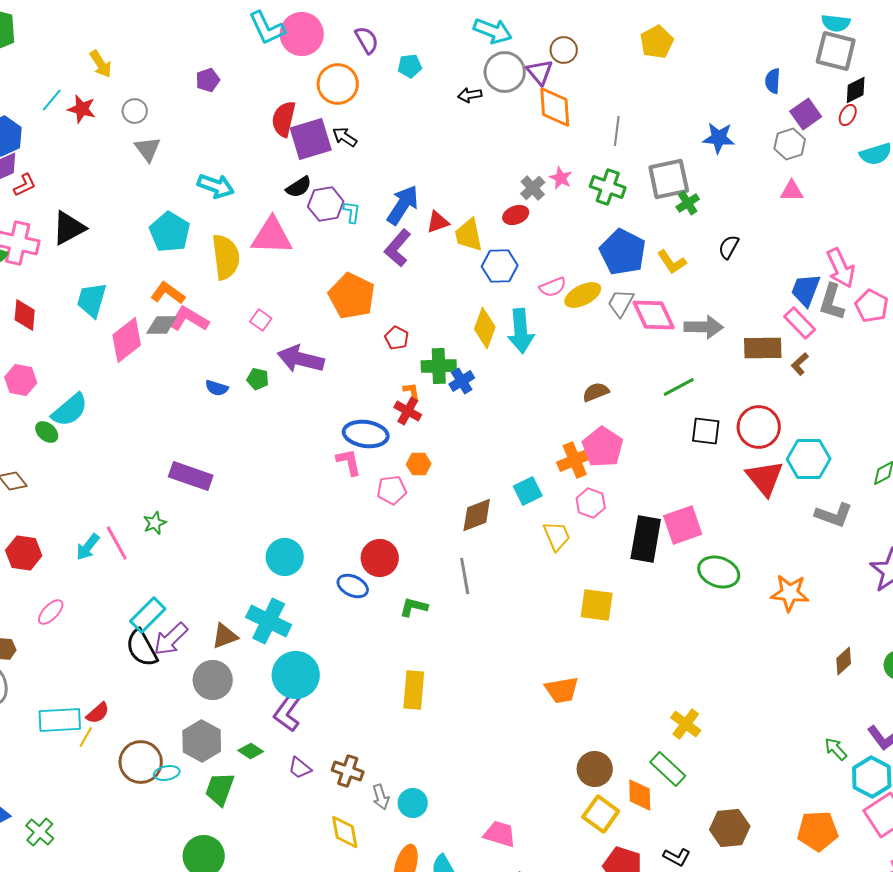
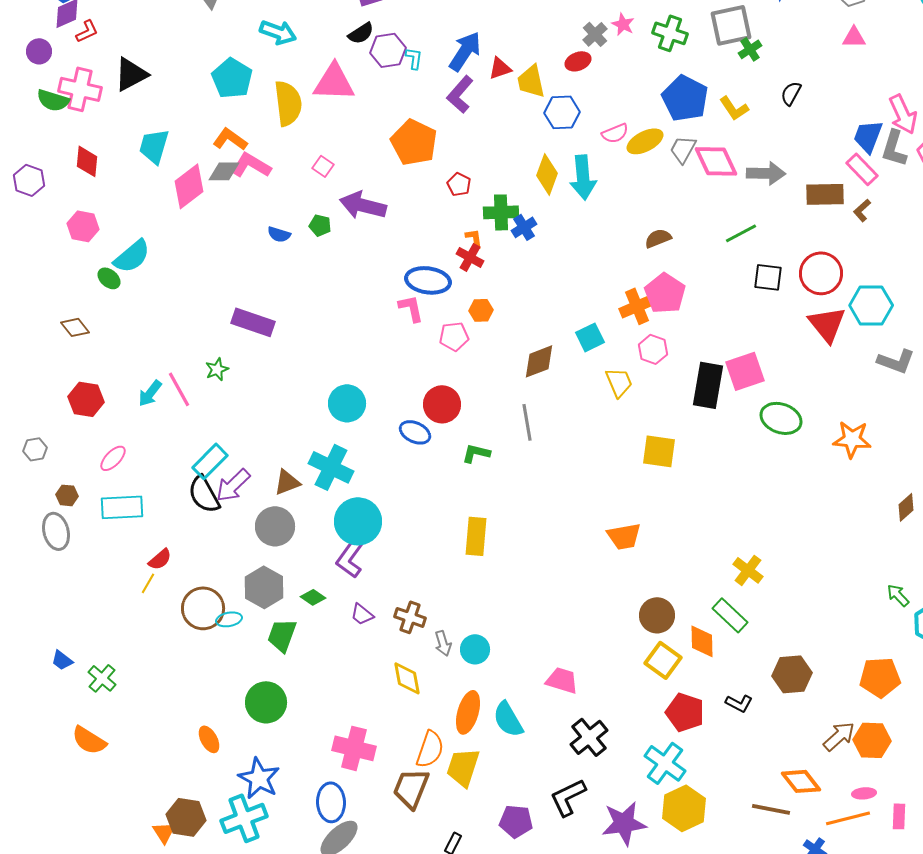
cyan rectangle: (60, 720) -> (122, 507), moved

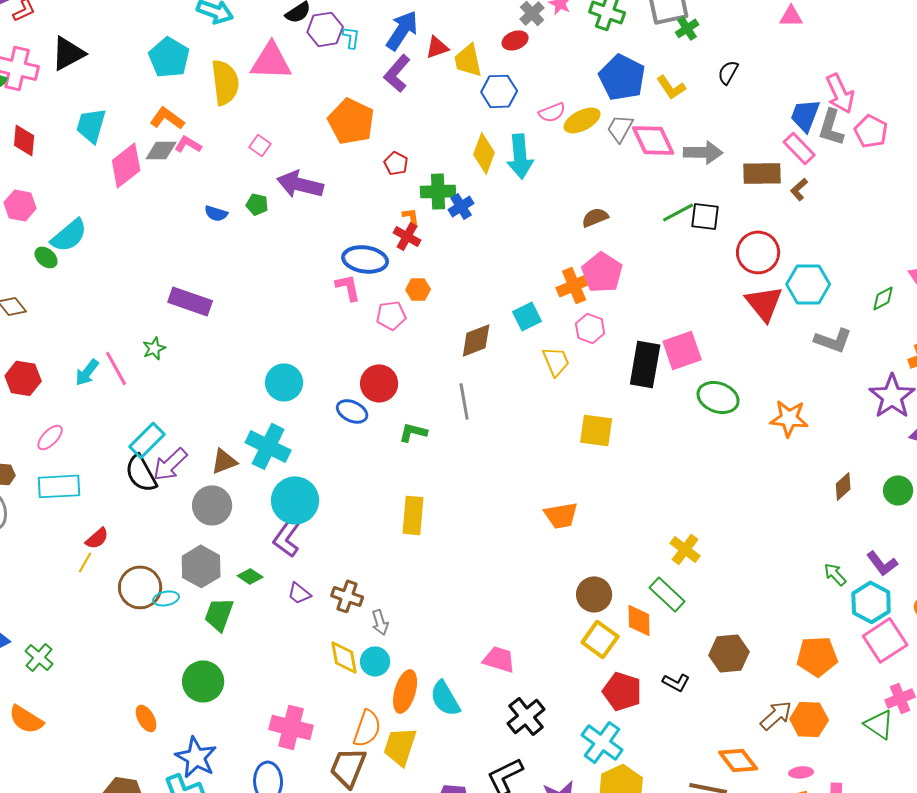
pink L-shape: (251, 165) -> (188, 144), size x0.7
black square: (768, 277) -> (705, 216), moved
cyan circle: (475, 649) -> (375, 661), moved

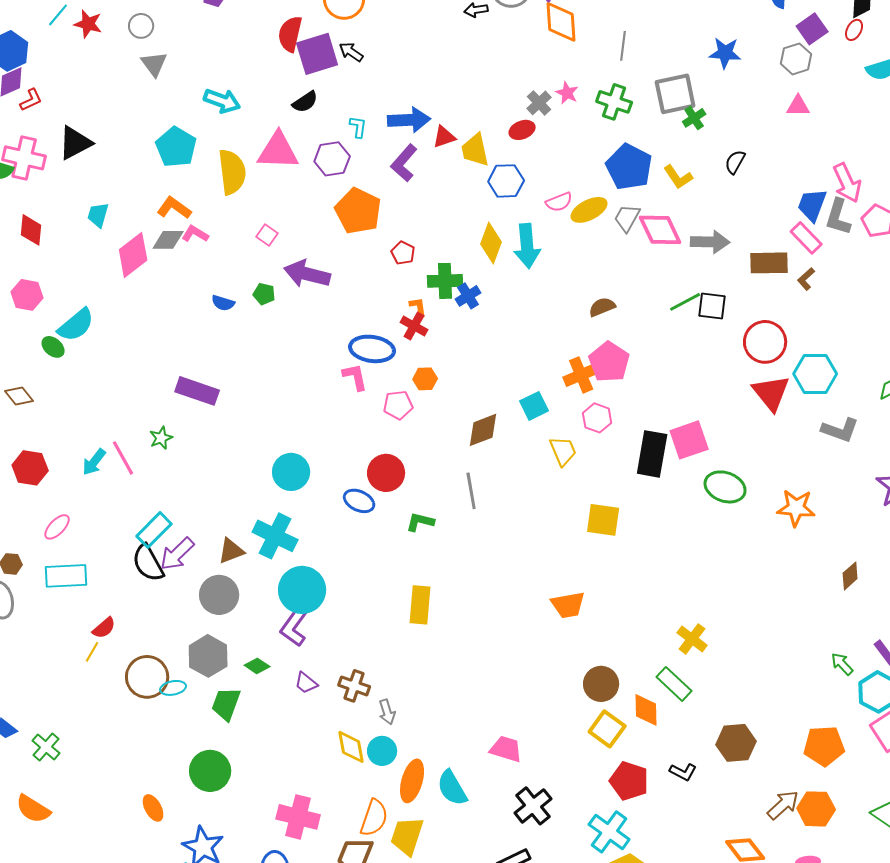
purple hexagon: (325, 29) -> (332, 159), moved
blue arrow: (402, 30) -> (409, 120), turned 54
cyan trapezoid: (91, 125) -> (98, 215), size x0.7

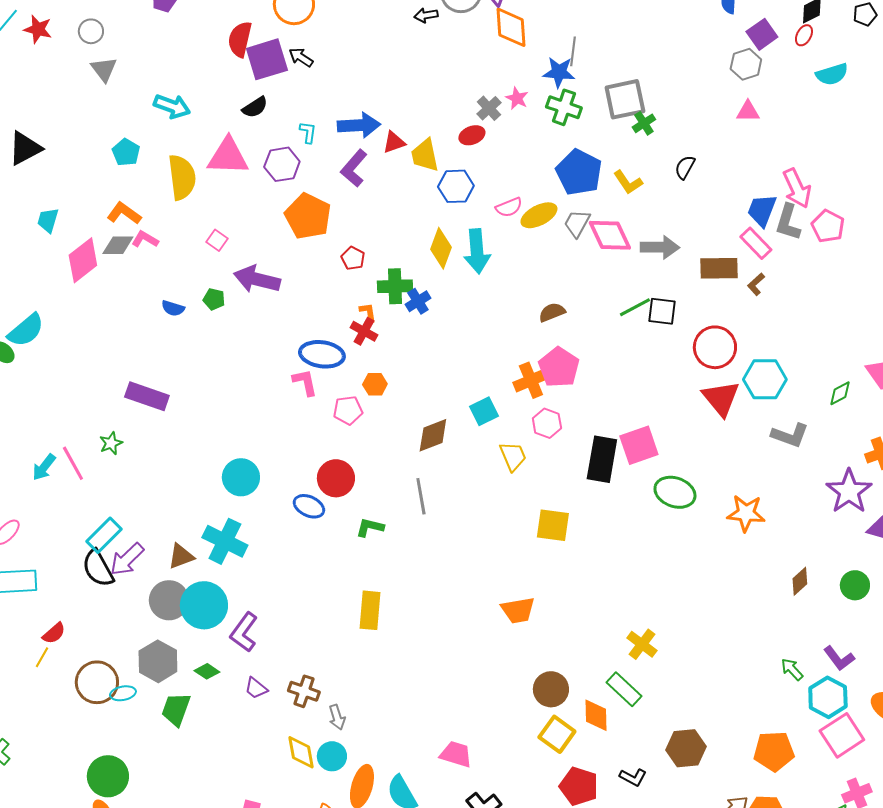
blue star: (725, 53) -> (559, 72), moved
cyan pentagon: (176, 147) -> (126, 152), size x0.7
cyan circle: (302, 590) -> (204, 605), moved
green circle: (210, 771) -> (108, 776), moved

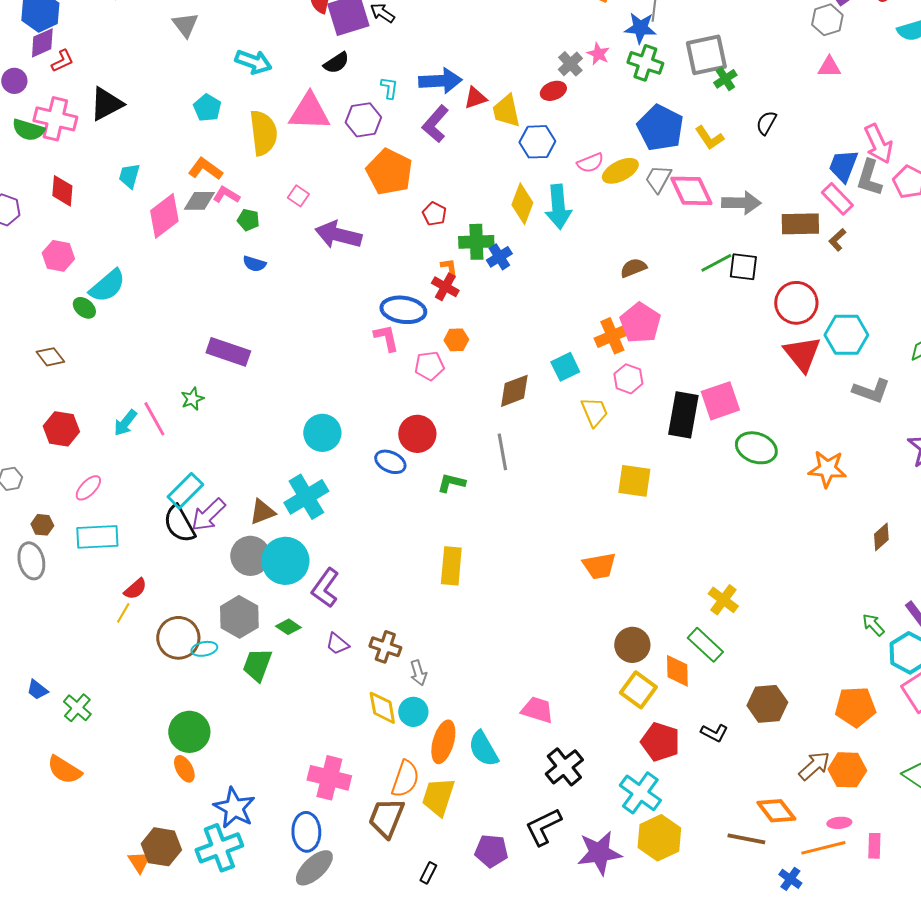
green pentagon: (214, 299) -> (248, 220), moved
cyan cross: (225, 541) -> (306, 497), turned 33

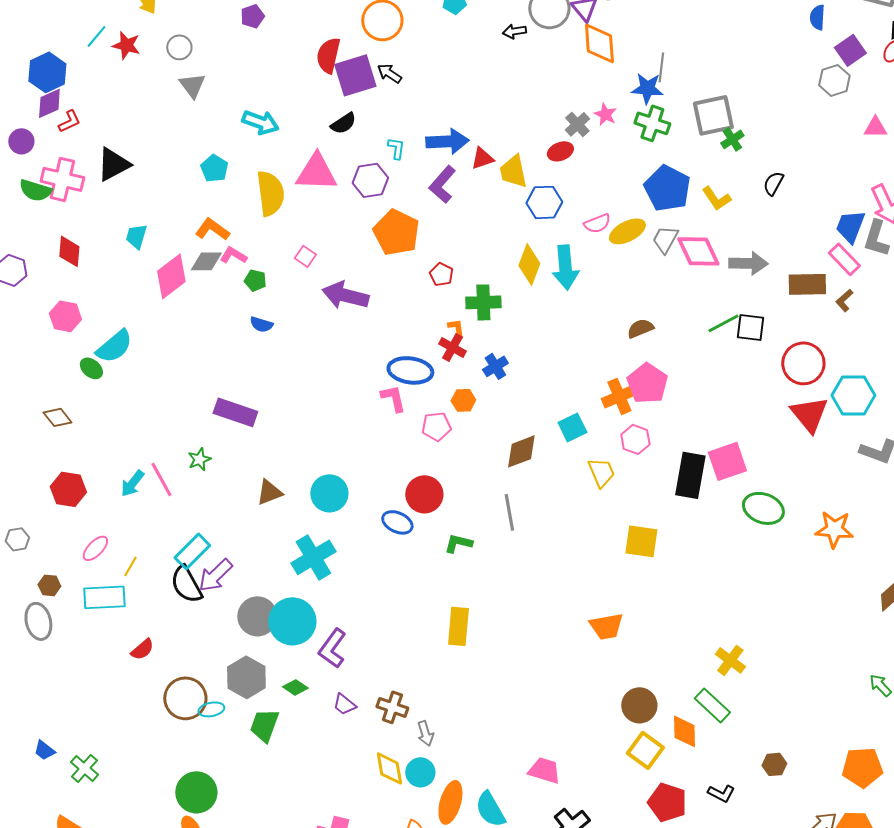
pink triangle: (829, 67) -> (875, 127), moved
blue cross: (499, 257) -> (495, 366), moved
brown triangle: (262, 512) -> (269, 492), moved
yellow line: (123, 613) -> (130, 566), moved
brown hexagon: (767, 704) -> (774, 764), size x0.6

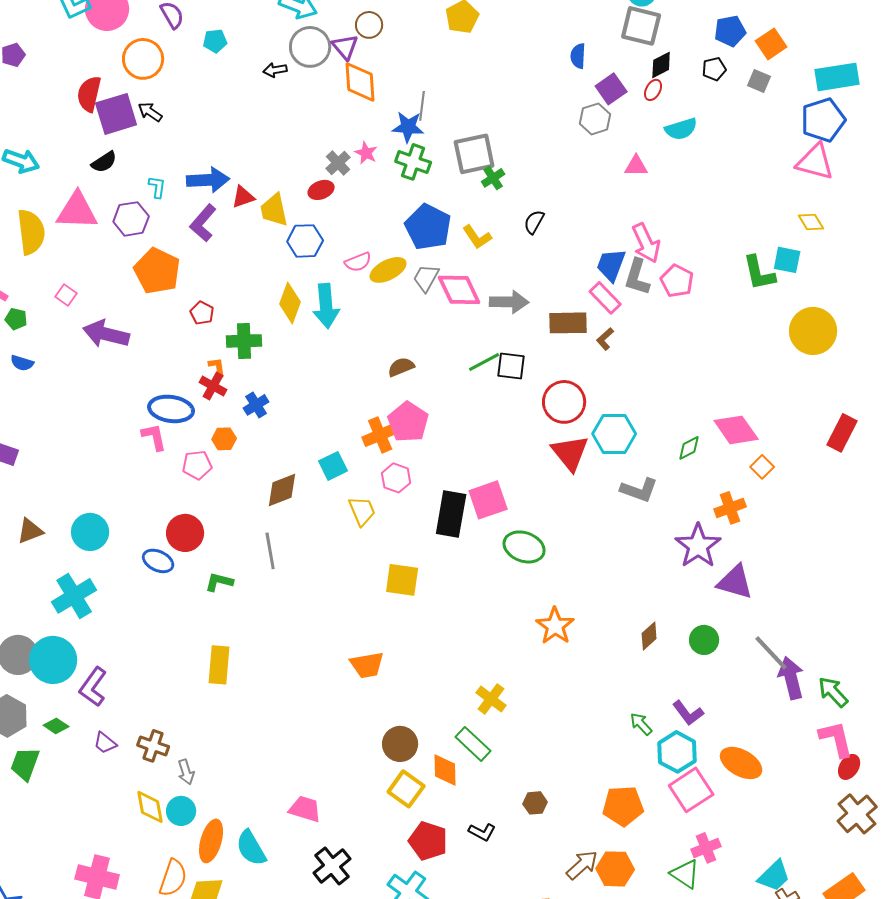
orange star: (834, 529) -> (555, 626), moved, turned 30

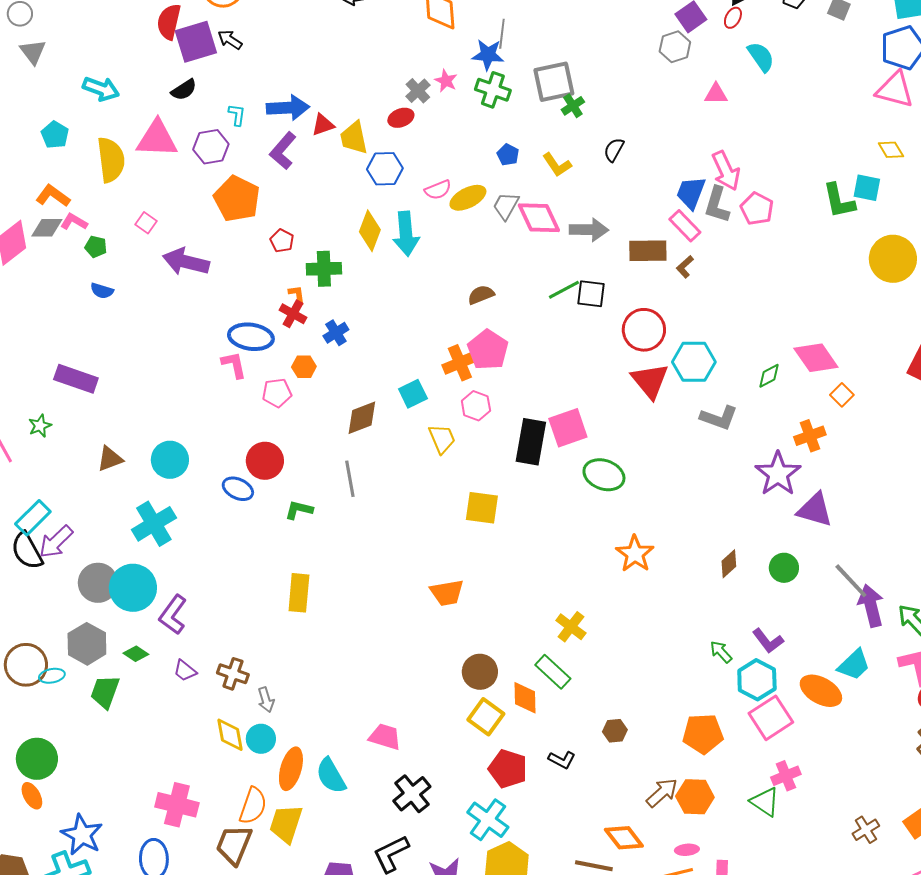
cyan semicircle: (681, 129) -> (761, 57), turned -108
blue pentagon: (428, 227) -> (508, 155), size x0.5
cyan trapezoid: (774, 876) -> (854, 665), moved

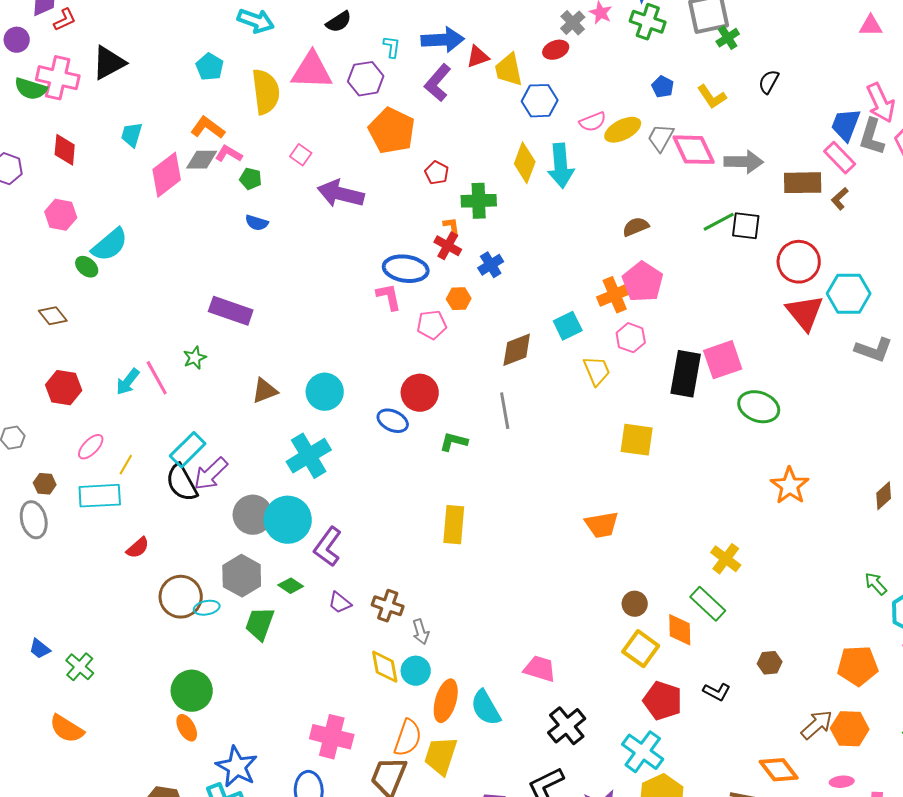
brown circle: (480, 672) -> (635, 604), size x0.7

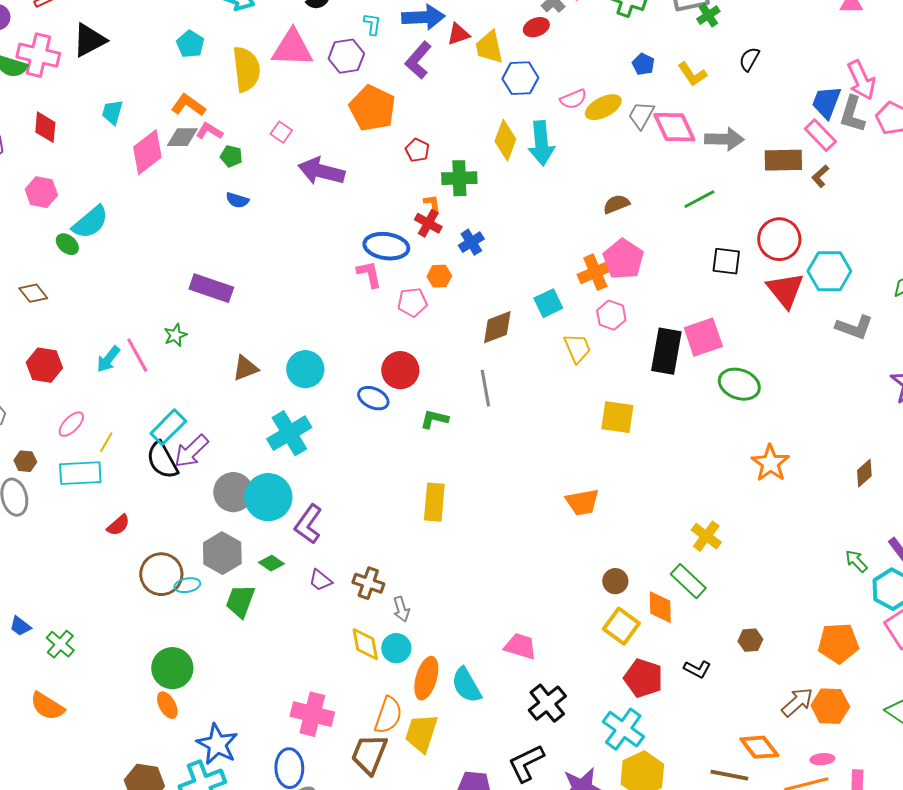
black square: (746, 226) -> (726, 261), moved

